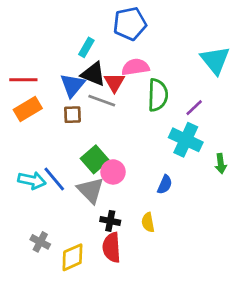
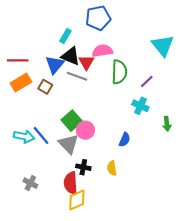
brown square: (72, 115) -> (45, 87), moved, turned 32
cyan cross: (186, 140) -> (140, 106), size x0.7
red semicircle: (112, 248) -> (71, 183), moved
yellow diamond: (72, 257) -> (77, 200), moved

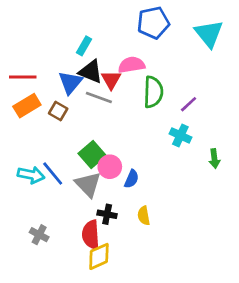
blue pentagon: (98, 18) -> (153, 23), moved
cyan triangle: (163, 46) -> (209, 34), moved
blue semicircle: (125, 140) -> (132, 179), moved

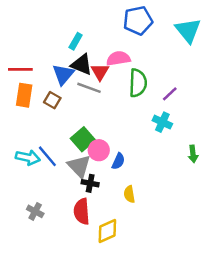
orange rectangle: (27, 106) -> (24, 95), turned -50
green arrow: (214, 159) -> (193, 154), moved
black cross: (107, 214) -> (90, 183), moved
yellow diamond: (99, 256) -> (107, 231), moved

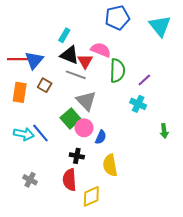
pink semicircle: (118, 58) -> (101, 50), turned 30
blue triangle: (63, 74) -> (34, 60), moved
orange rectangle: (24, 95) -> (20, 92), moved
gray triangle: (79, 166) -> (86, 101), moved
yellow semicircle: (129, 194) -> (110, 165), size x1.5

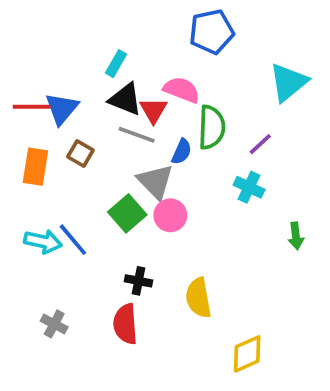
cyan triangle: (160, 26) -> (288, 82), moved, turned 30
pink circle: (84, 128) -> (170, 215), moved
blue semicircle: (101, 137) -> (182, 152), moved
yellow diamond: (91, 196) -> (247, 354), moved

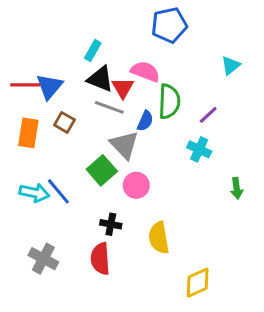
cyan triangle: (288, 82) -> (231, 66), size x0.6
pink circle: (170, 215) -> (136, 185), moved
gray cross: (54, 324) -> (43, 259), size x1.4

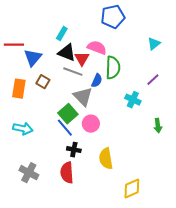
red line: (25, 85) -> (14, 45), moved
purple line: (208, 115) -> (153, 80), moved
blue line: (58, 191) -> (65, 128), moved

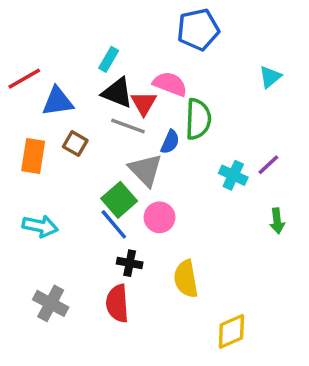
red line: (14, 45) -> (24, 79), turned -30
blue triangle: (33, 58) -> (58, 101), turned 42
purple line: (153, 80) -> (268, 165), moved

